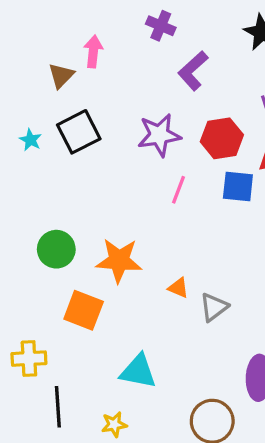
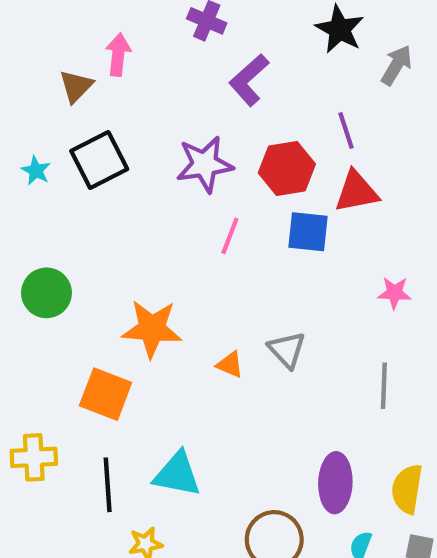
green circle: (56, 249) -> (46, 293), moved
gray triangle: (214, 307) -> (287, 350), moved, turned -36
black line: (58, 407) -> (108, 485), moved

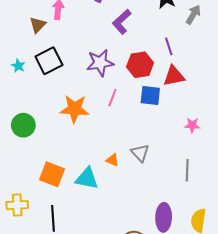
orange star: (152, 329) -> (75, 109), moved
cyan triangle: (177, 474) -> (87, 178), moved

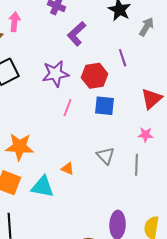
red triangle: (174, 76) -> (152, 99), moved, turned -30
orange star: (75, 109) -> (20, 147), moved
gray triangle: (140, 153) -> (106, 156), moved
gray line: (187, 170) -> (137, 165), moved

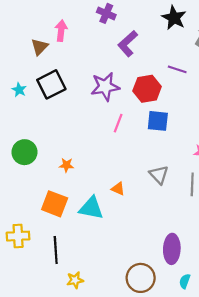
purple line: (123, 58) -> (177, 69), turned -54
orange star: (20, 147) -> (66, 165), size x0.5

